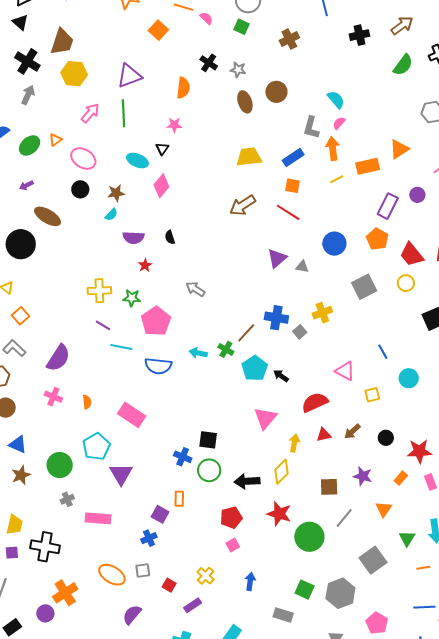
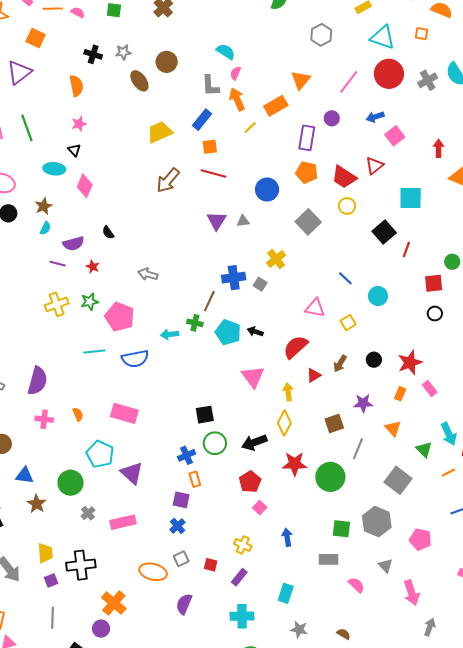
purple triangle: (129, 76) -> (19, 72), moved
purple line: (103, 325) -> (58, 264), moved
blue cross: (183, 457) -> (187, 455), moved, turned -30

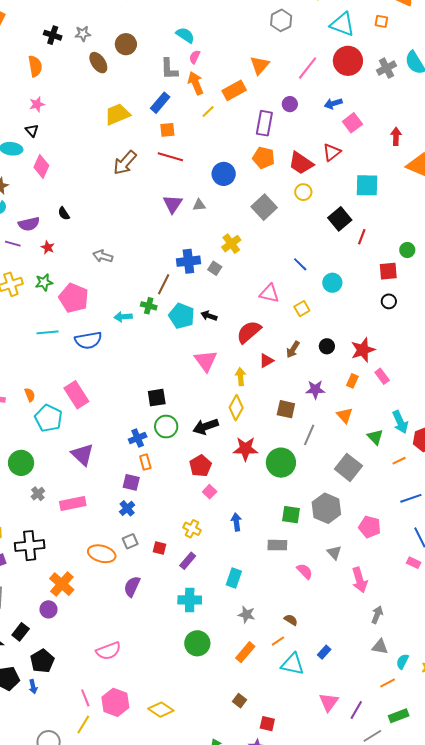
pink rectangle: (124, 413) -> (76, 395), turned 40
brown square: (334, 423) -> (286, 409), turned 30
cyan pentagon: (100, 454) -> (49, 418), moved

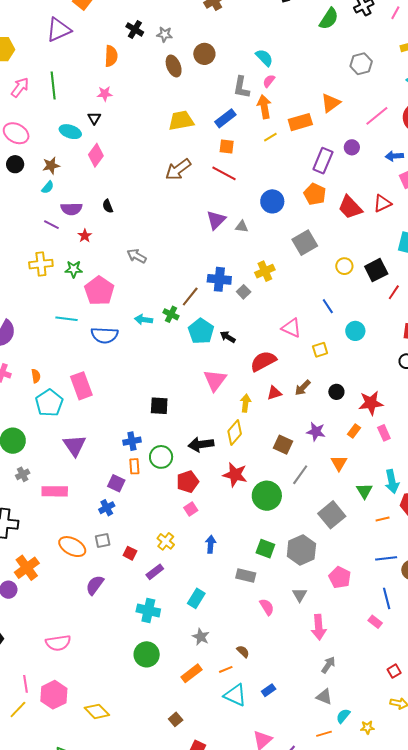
yellow circle: (303, 192) -> (344, 266), moved
green circle: (166, 427) -> (161, 457), moved

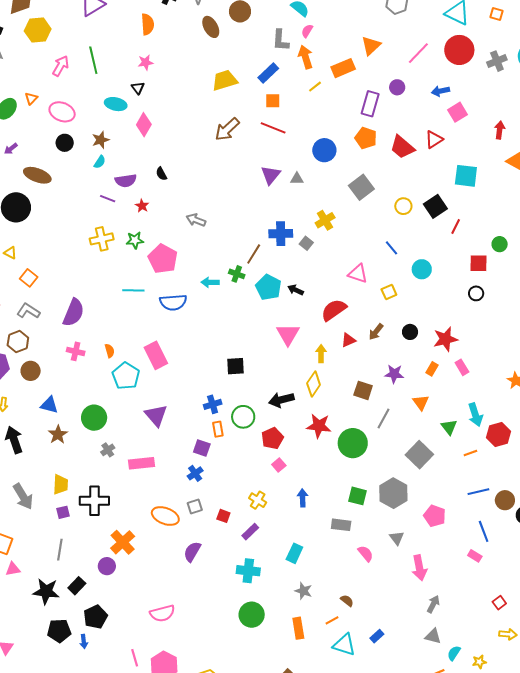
orange rectangle: (191, 673) -> (298, 628), turned -55

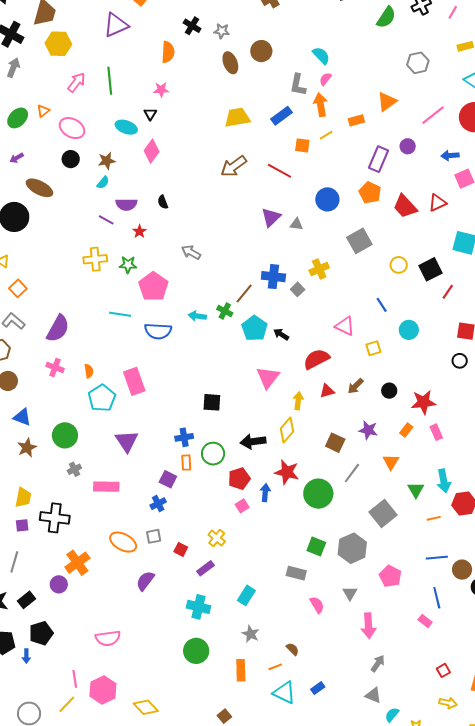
orange rectangle: (343, 68) -> (356, 120), size x0.7
orange square: (273, 101) -> (302, 145), moved
blue arrow: (303, 498) -> (265, 493), moved

